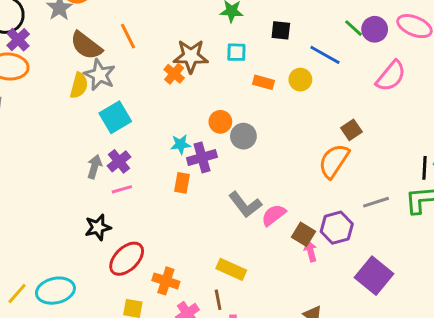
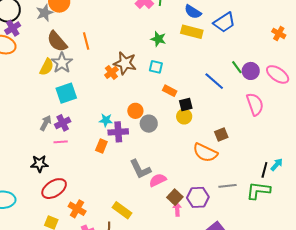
black square: (281, 30) -> (186, 105), moved, turned -32
pink semicircle: (391, 76) -> (255, 104), turned -70
yellow circle: (300, 80) -> (184, 116), moved
orange semicircle: (334, 161) -> (205, 153), turned -110

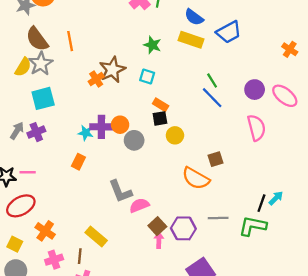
brown star: (125, 63) -> (112, 70), turned 30
green line: (237, 67) -> (212, 80), moved
black square: (186, 105) -> (160, 118), moved
purple cross: (118, 132) -> (101, 127), moved
pink line: (61, 142) -> (28, 172), moved

